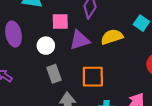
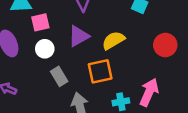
pink square: (60, 21) -> (40, 22), moved
yellow semicircle: (112, 37) -> (113, 40), moved

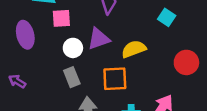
white circle: (45, 49) -> (73, 48), moved

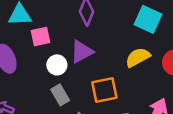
cyan square: (167, 17) -> (148, 19), size x1.5
yellow semicircle: (134, 49) -> (138, 57), moved

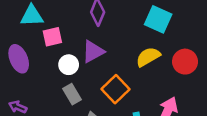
orange square: (104, 90) -> (116, 89), turned -32

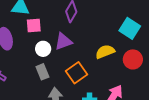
cyan square: (158, 19) -> (130, 28), moved

